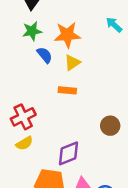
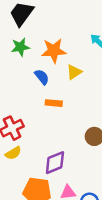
blue semicircle: (45, 55) -> (42, 77), moved
yellow triangle: (72, 63) -> (74, 72), moved

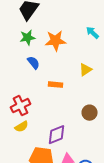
yellow triangle: (74, 72) -> (86, 70), moved
blue semicircle: (42, 77) -> (34, 63), moved

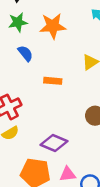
purple diamond: (56, 135) -> (54, 143), turned 45

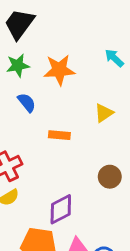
purple diamond: (54, 143) -> (61, 209), turned -50

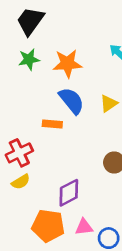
blue semicircle: (27, 103) -> (72, 101), moved, size x1.5
orange rectangle: (59, 135) -> (52, 124), moved

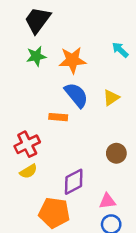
pink triangle: (84, 227) -> (107, 201), moved

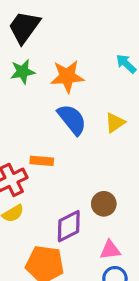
orange rectangle: (58, 117) -> (42, 161), moved
brown circle: (116, 153) -> (104, 204), moved

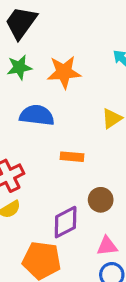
blue semicircle: (72, 119) -> (37, 115), moved, turned -44
orange rectangle: (42, 161) -> (72, 157), moved

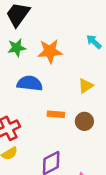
brown circle: (101, 200) -> (84, 121), moved

